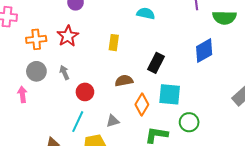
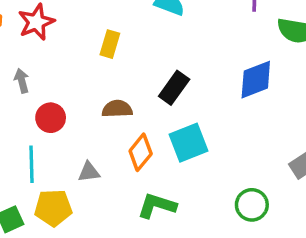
cyan square: (170, 94) -> (189, 143), turned -35
cyan line: (78, 122) -> (32, 164), turned -35
green circle: (189, 122) -> (252, 205), moved

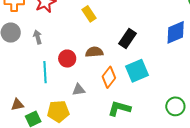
yellow rectangle: (110, 44) -> (89, 14), turned -49
red circle: (51, 118) -> (67, 59), moved
cyan line: (32, 164) -> (45, 72), moved

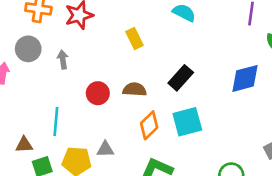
cyan line: (45, 72) -> (56, 122), moved
gray triangle: (79, 90) -> (105, 149), moved

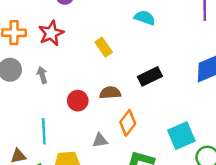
black rectangle: (181, 78) -> (150, 76), turned 30
cyan square: (187, 122) -> (181, 136), moved
gray triangle: (105, 149) -> (100, 140), moved

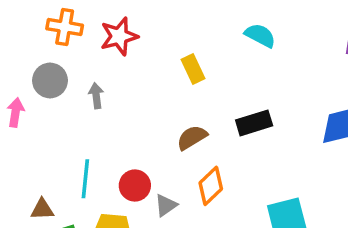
brown semicircle: (110, 93) -> (192, 138), turned -36
red circle: (78, 101) -> (135, 185), moved
gray triangle: (100, 140) -> (166, 205), turned -35

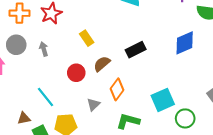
yellow rectangle: (193, 69) -> (87, 38), moved
cyan line: (85, 179) -> (45, 97), turned -35
red circle: (135, 185) -> (76, 73), moved

